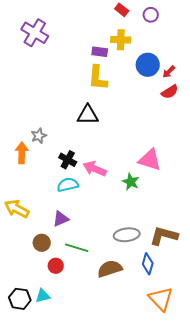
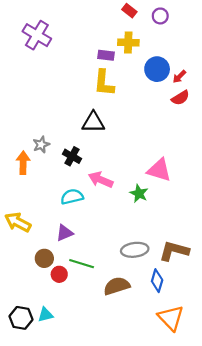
black cross: (68, 160) -> (72, 156), moved
red circle: (56, 266) -> (59, 274), moved

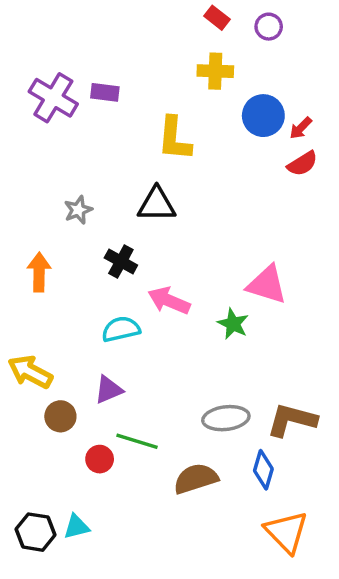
purple cross: (37, 35) -> (53, 98), moved
purple rectangle: (106, 55) -> (105, 92), moved
gray star: (41, 145) -> (78, 210), moved
brown circle: (44, 258) -> (60, 416), moved

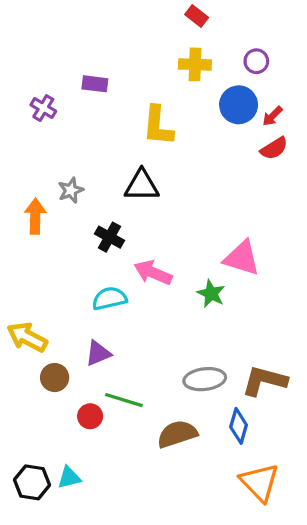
purple circle: (269, 27) -> (256, 61), moved
purple cross: (53, 98) -> (43, 108), moved, size x0.6
orange arrow: (39, 272) -> (35, 216), moved

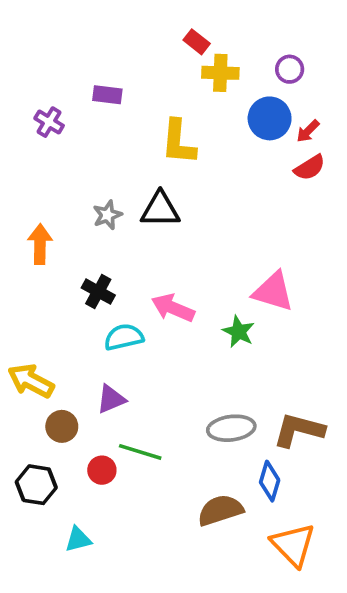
red rectangle: (197, 16) -> (197, 42), moved
gray star: (71, 190) -> (107, 215), moved
black cross: (109, 237) -> (98, 292), moved
brown semicircle: (177, 434) -> (220, 510), moved
black hexagon: (32, 482) -> (36, 485), moved

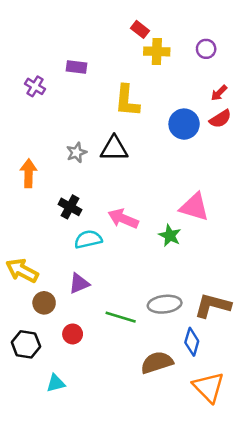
blue circle: (270, 118) -> (184, 124), moved
green line: (140, 452) -> (121, 317), moved

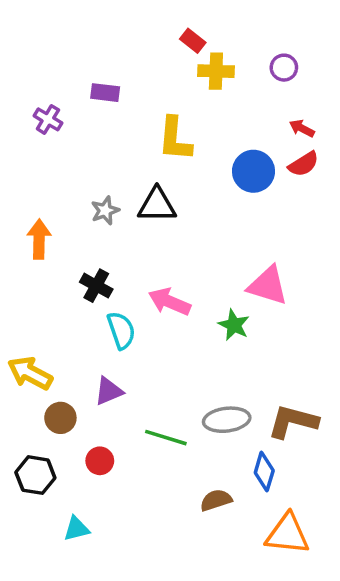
red arrow: (219, 93) -> (302, 128), turned 72
cyan semicircle: (88, 239) -> (121, 330), turned 84
brown semicircle: (157, 362) -> (216, 500), size x0.7
orange triangle: (209, 387) -> (287, 534), turned -40

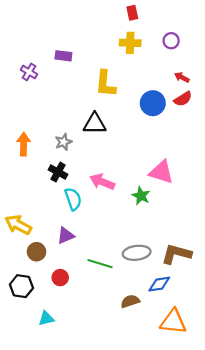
red rectangle: (193, 41) -> (132, 13), moved, turned 40
gray star: (105, 211) -> (63, 142), moved
blue diamond: (264, 472) -> (159, 284), turned 65

